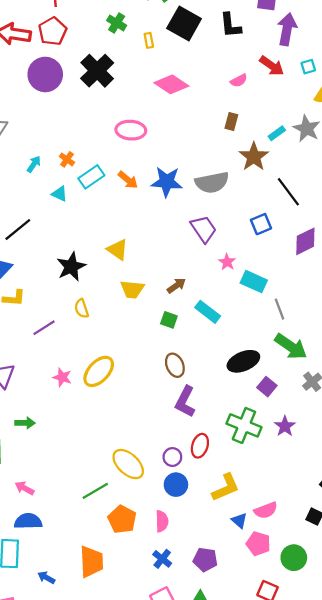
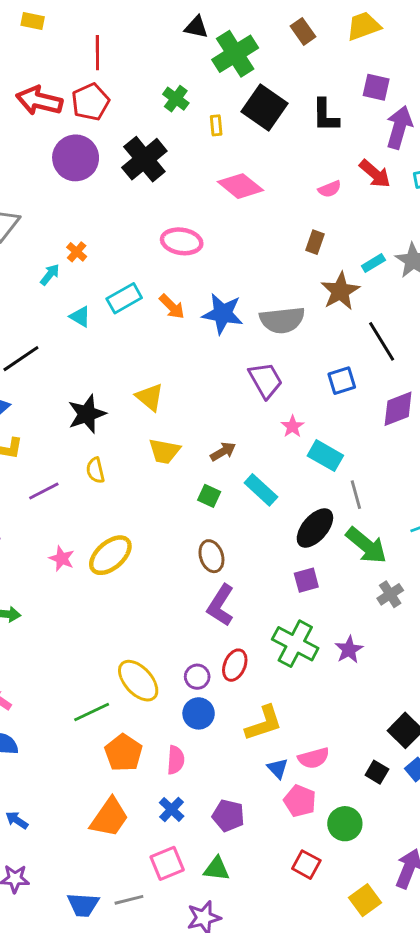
orange cross: (67, 159) -> (77, 252), moved
black ellipse: (243, 361) -> (315, 528), moved, turned -32
purple square: (267, 387) -> (306, 580), moved, turned 30
orange trapezoid: (91, 562) -> (109, 818), moved, turned 32

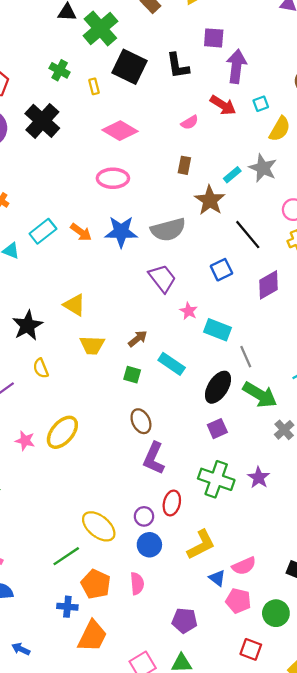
pink ellipse: (182, 241) -> (113, 178), moved
blue cross: (172, 809) -> (67, 607), moved, turned -30

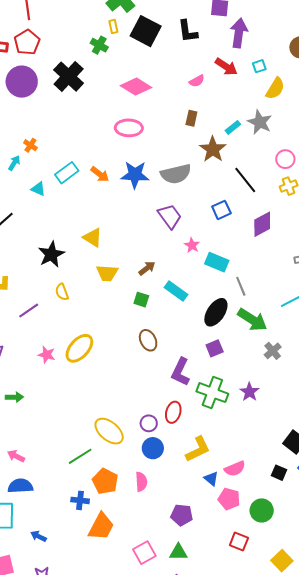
green cross: (60, 70) -> (99, 45), moved
yellow rectangle: (94, 86) -> (113, 26), moved
purple L-shape: (154, 458) -> (181, 372), moved

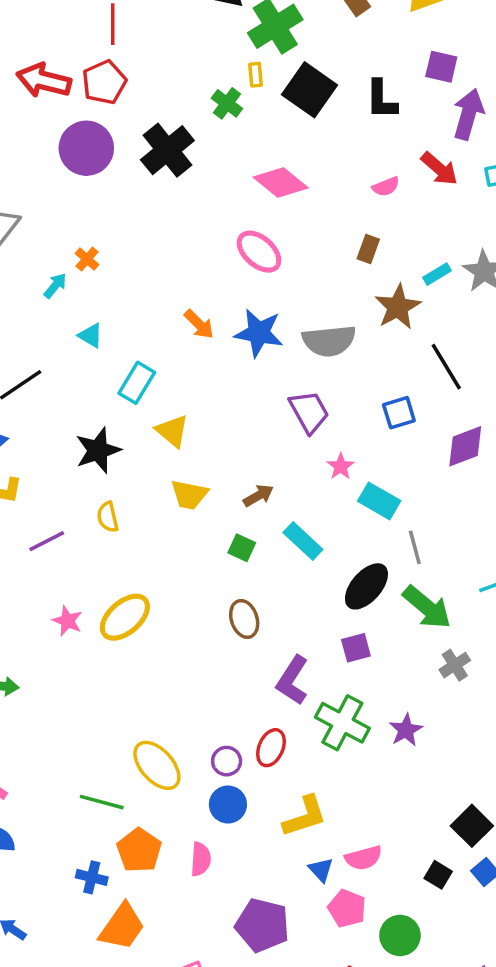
pink ellipse: (129, 128) -> (259, 252), turned 32
cyan rectangle: (67, 173) -> (137, 383), moved, turned -30
green line: (80, 456) -> (102, 802), turned 40
purple pentagon: (182, 515) -> (262, 925), size x1.4

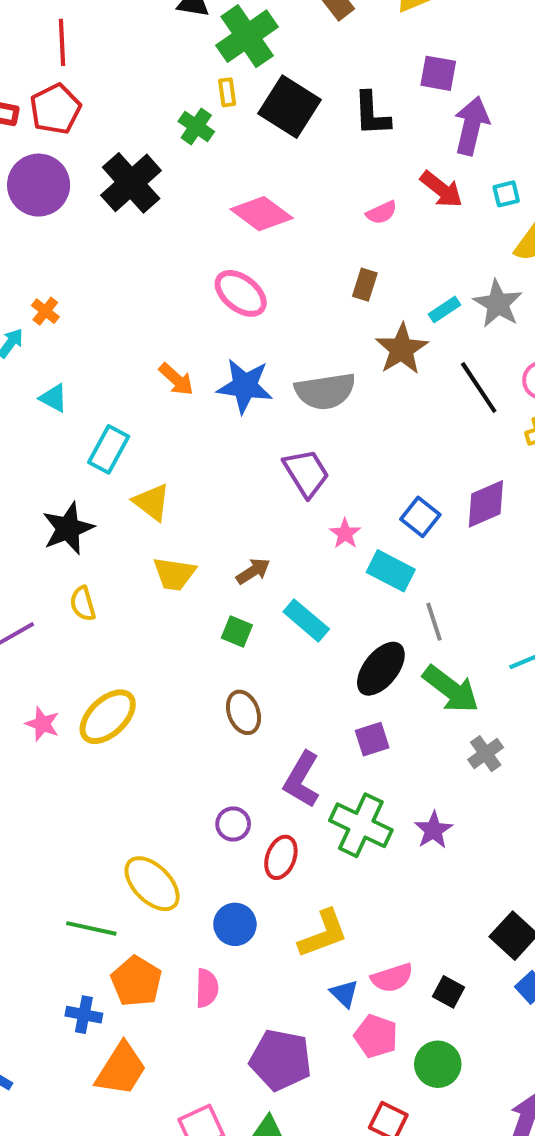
black line: (446, 367) -> (479, 388), moved
blue square: (399, 413) -> (420, 517), moved, turned -32
purple circle: (227, 761) -> (233, 824), moved
black square: (438, 875) -> (449, 992), moved

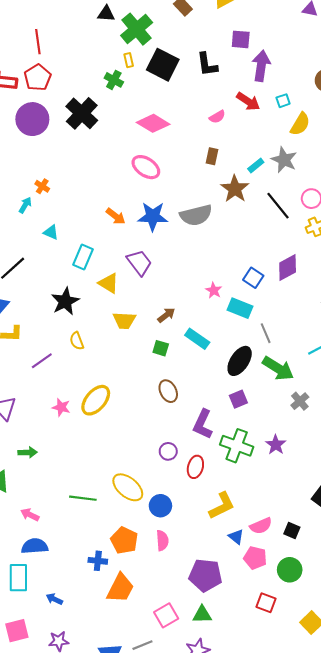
purple trapezoid: (306, 473) -> (139, 263), moved
blue circle: (235, 924) -> (160, 506), moved
green line: (91, 928) -> (83, 498), moved

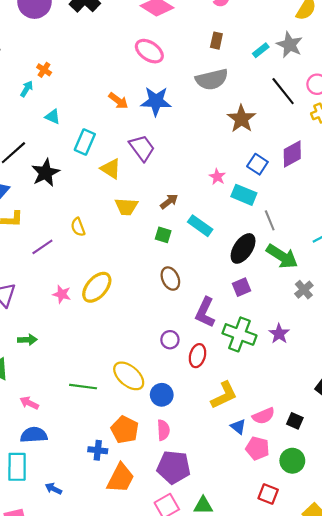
brown star: (235, 189) -> (241, 119), moved
gray semicircle: (196, 215) -> (212, 79), moved
black star: (65, 301) -> (45, 173), moved
purple pentagon: (205, 575) -> (174, 467), moved

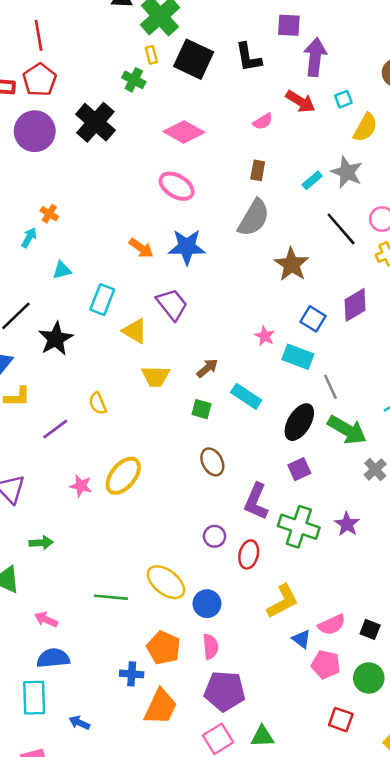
gray semicircle: (212, 79) -> (254, 218), turned -44
cyan triangle: (53, 117) -> (62, 270), turned -35

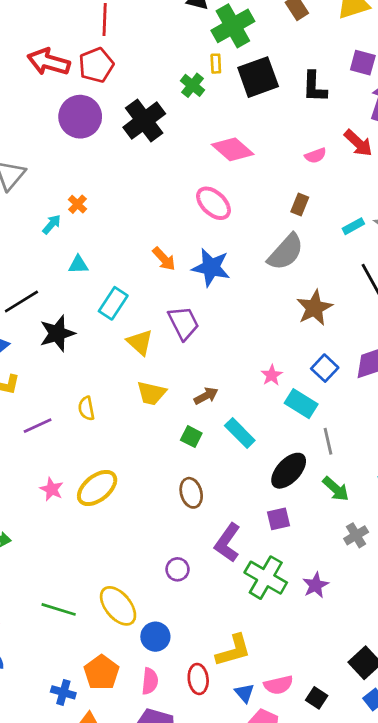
black square: (194, 59) -> (258, 77), turned 33
green arrow: (347, 430) -> (336, 489), size x0.7
red ellipse: (249, 554) -> (198, 679), moved, turned -32

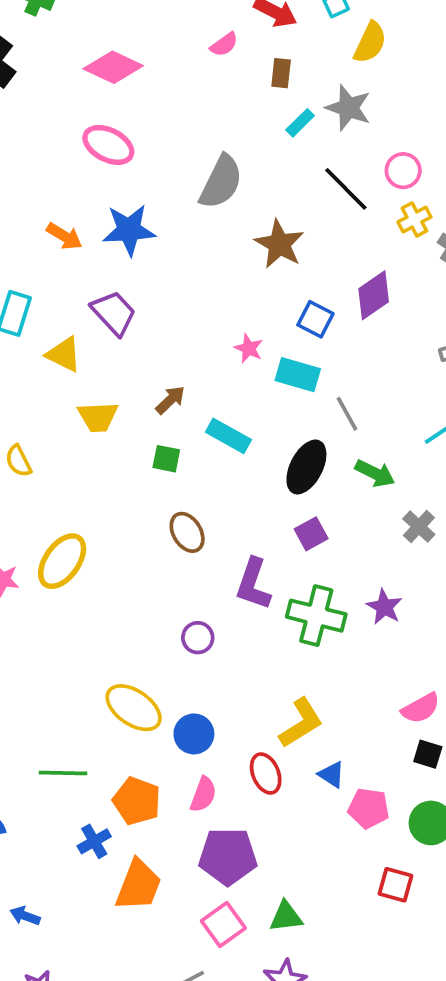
brown rectangle: (300, 204) -> (281, 73), moved
green line: (59, 609) -> (63, 773), moved
pink semicircle: (150, 681) -> (203, 794), turned 30
pink semicircle: (278, 685) -> (421, 708), moved
blue cross: (63, 692) -> (94, 841), turned -30

